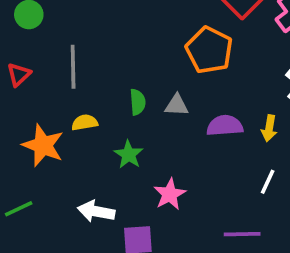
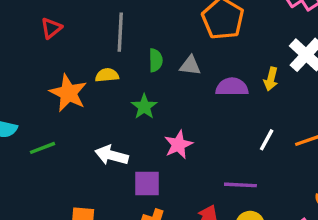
gray line: (73, 67) -> (120, 32), moved
yellow arrow: (269, 128) -> (271, 79), moved

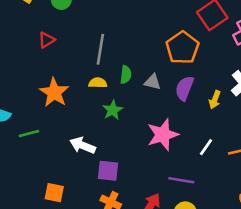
yellow semicircle: (107, 75) -> (98, 83), moved
purple semicircle: (232, 87) -> (185, 88), moved, turned -75
pink star: (178, 145) -> (163, 135), moved, size x1.4

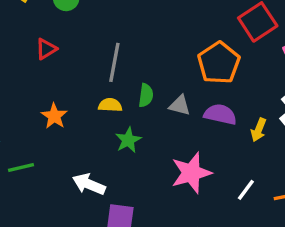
purple semicircle: (185, 88) -> (220, 114), turned 80
orange star: (54, 93) -> (54, 116), size x0.7

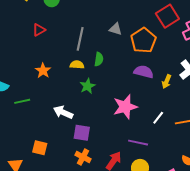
gray triangle: (180, 105) -> (116, 29), moved

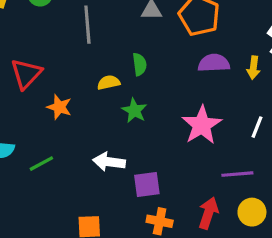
red triangle: (39, 30) -> (26, 74), moved, size x1.5
gray line: (80, 39) -> (87, 25), moved

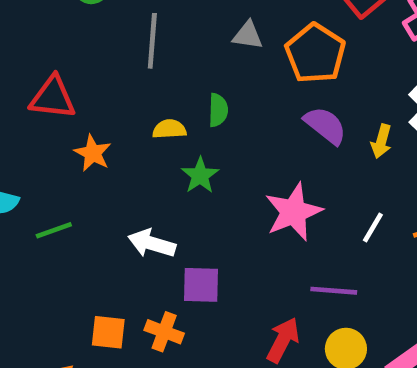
purple semicircle: (214, 63) -> (325, 125), turned 32
red triangle: (26, 74) -> (53, 98), turned 44
orange cross: (160, 221) -> (164, 332), moved

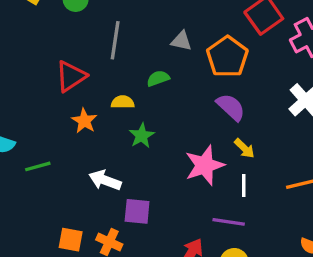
red triangle: (53, 98) -> (71, 76), moved, turned -44
green semicircle: (218, 110) -> (158, 78), moved, turned -115
yellow arrow: (381, 141) -> (244, 148), moved, turned -65
orange star: (93, 153) -> (84, 121), moved
white line: (373, 227) -> (244, 186), moved, turned -35

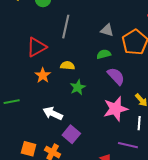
green semicircle: (158, 78) -> (104, 54), moved
purple semicircle: (231, 107) -> (116, 76), moved
purple square: (137, 211) -> (71, 134), turned 30

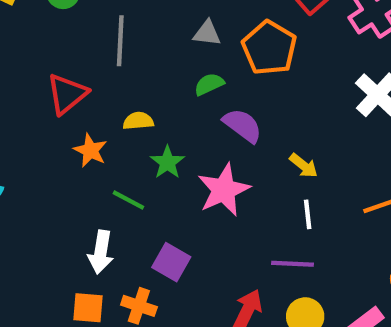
green line: (12, 102) -> (128, 200), moved, turned 49
pink star: (116, 109) -> (224, 190), moved
white arrow: (53, 113) -> (101, 252), moved, turned -96

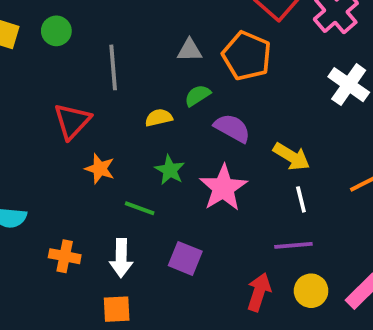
yellow semicircle: (138, 121) -> (159, 118), moved
yellow arrow: (304, 166) -> (291, 157), size x1.4
orange cross: (139, 306) -> (65, 256), moved

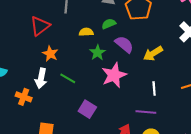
yellow arrow: (291, 157) -> (153, 54), moved, turned 108
green star: (170, 170) -> (97, 53), moved
white arrow: (121, 258) -> (41, 78), moved

